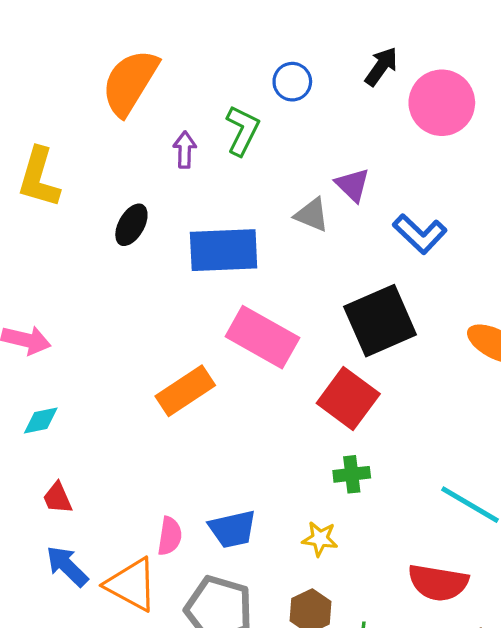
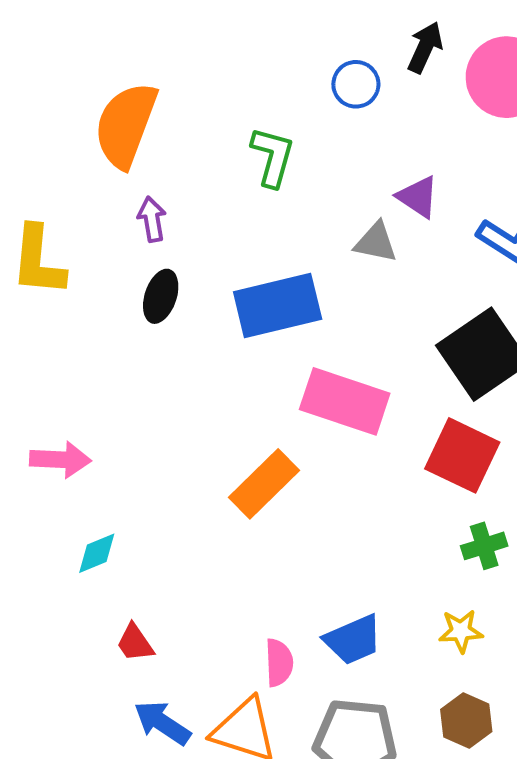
blue circle: (292, 82) -> (356, 84), moved
purple arrow: (185, 150) -> (152, 219), moved

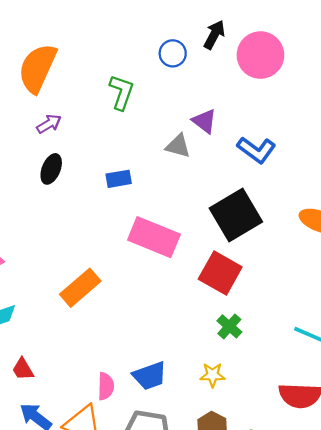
purple arrow: (152, 219) -> (49, 124), turned 65
blue rectangle: (278, 305) -> (119, 179), size x0.5
orange rectangle: (264, 484) -> (80, 288), moved
green cross: (484, 546) -> (229, 326), turned -35

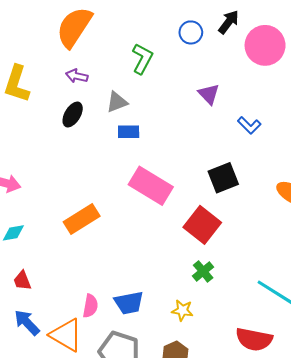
purple arrow: (49, 124) -> (77, 76), turned -145
gray triangle: (178, 146) -> (117, 102), moved, turned -45
blue L-shape: (256, 150) -> (249, 125), size x0.7
black square: (236, 215) -> (223, 178), size x0.7

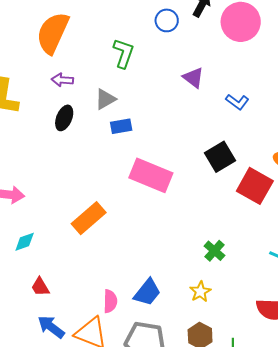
red square: (202, 225) -> (255, 186), moved
blue trapezoid: (129, 303) -> (147, 292), turned -32
yellow star: (182, 310) -> (200, 292), turned -30

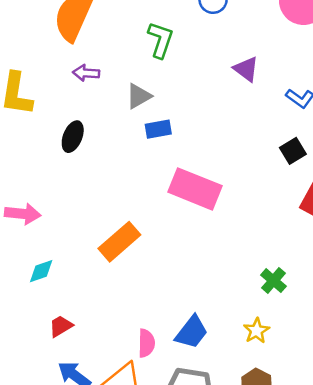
black ellipse: (64, 118) -> (73, 137), moved
black square: (220, 157) -> (293, 151), moved, size x0.7
red trapezoid: (40, 287) -> (61, 326), turned 90

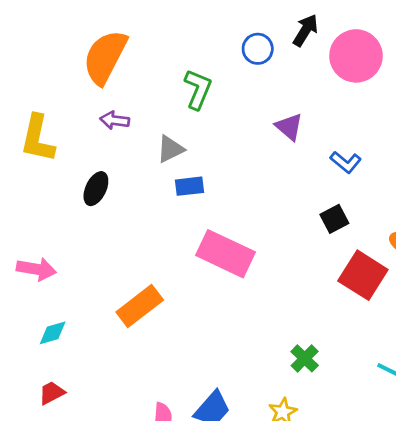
red trapezoid: (61, 326) -> (52, 393), moved

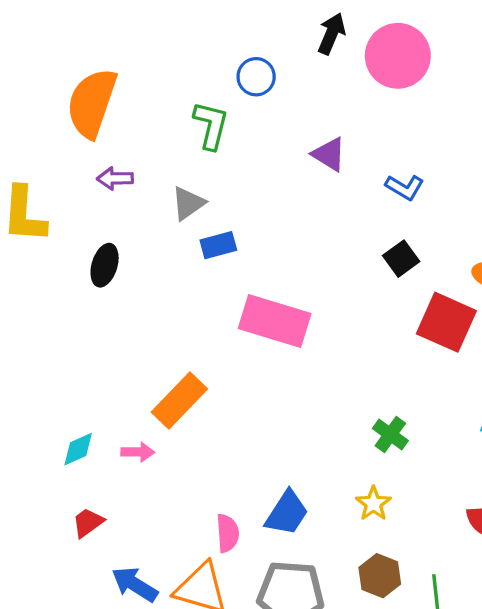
blue circle: (258, 49) -> (256, 77), moved
pink arrow: (36, 269) -> (138, 452), moved, size x0.7

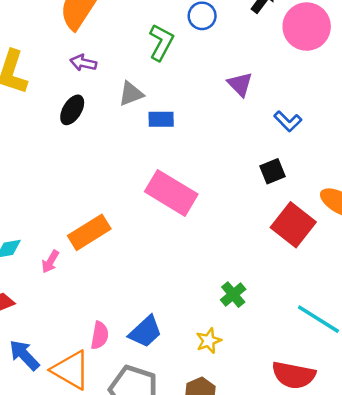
blue rectangle: (218, 245) -> (161, 119), moved
black ellipse: (105, 265) -> (72, 110), moved
pink arrow: (138, 452) -> (50, 262), turned 105

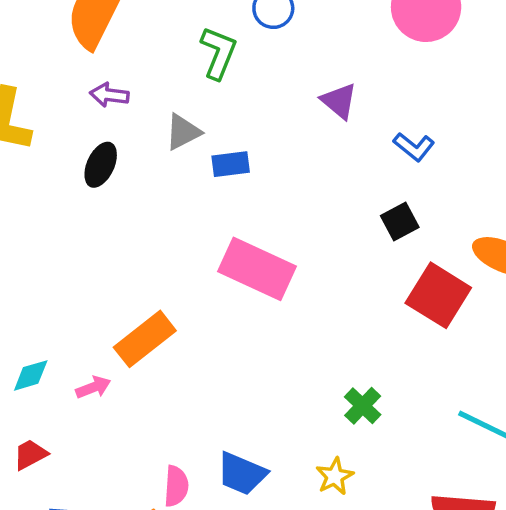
pink arrow: (50, 262) -> (93, 387), turned -135
blue trapezoid: (145, 332) -> (242, 474), turned 72

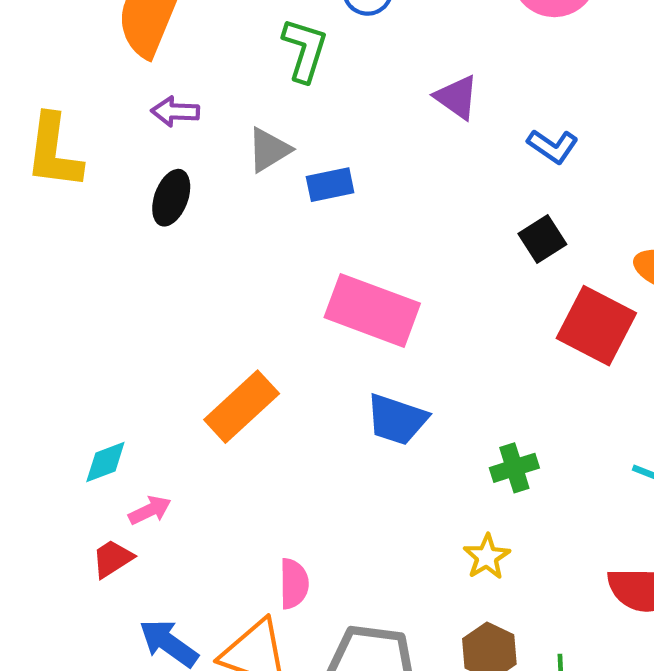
pink arrow: (93, 387) -> (150, 510), moved
green cross: (363, 406) -> (514, 468), turned 33
blue trapezoid: (242, 474) -> (397, 419), moved

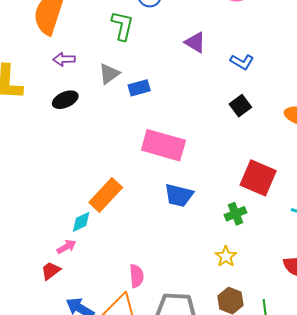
black ellipse: (171, 198) -> (65, 100), turned 50
red square: (596, 326) -> (258, 178), moved
cyan diamond: (105, 462) -> (81, 222), moved

